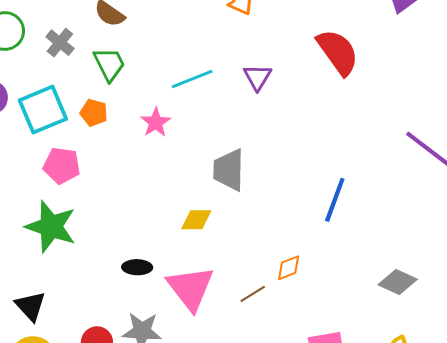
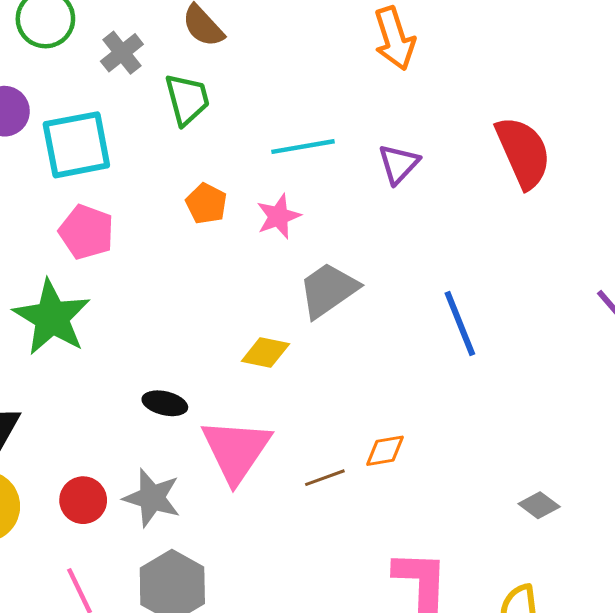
orange pentagon: (94, 113) -> (206, 204), moved
pink star: (156, 122) -> (278, 216), moved
gray trapezoid: (229, 170) -> (328, 290), turned 42
blue line: (335, 200) -> (460, 324), moved, turned -54
gray diamond: (398, 282) -> (539, 505), size x0.7

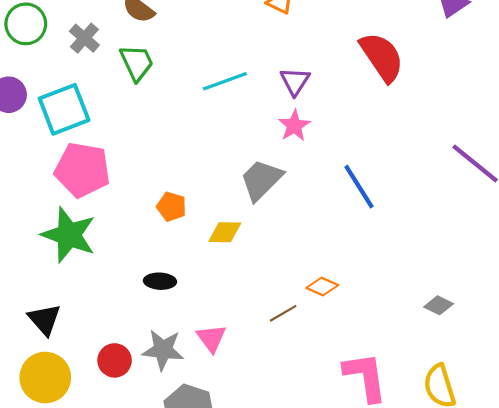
orange pentagon: (206, 204) -> (171, 207), moved
pink star: (278, 216) -> (294, 126), moved
pink pentagon: (86, 232) -> (82, 170), size x1.4
pink triangle: (236, 450) -> (211, 338), moved, size x0.6
orange diamond: (385, 451) -> (322, 286), turned 44

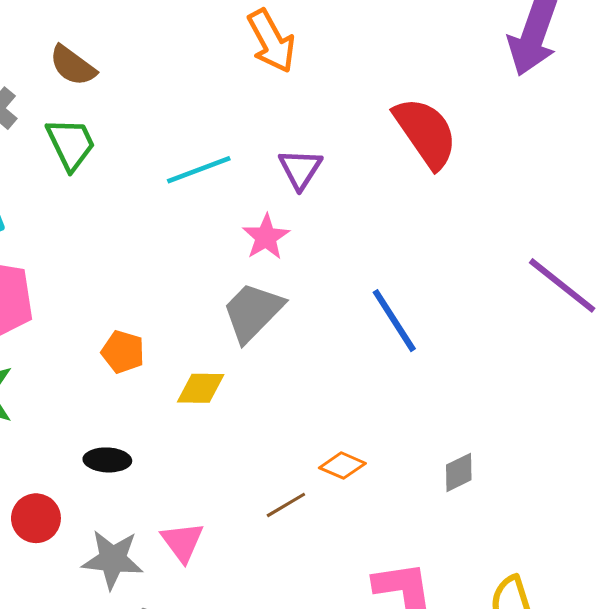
pink star: (294, 126) -> (266, 237), moved
gray diamond: (439, 305) -> (459, 472), moved, turned -52
red circle: (115, 360) -> (36, 518), moved

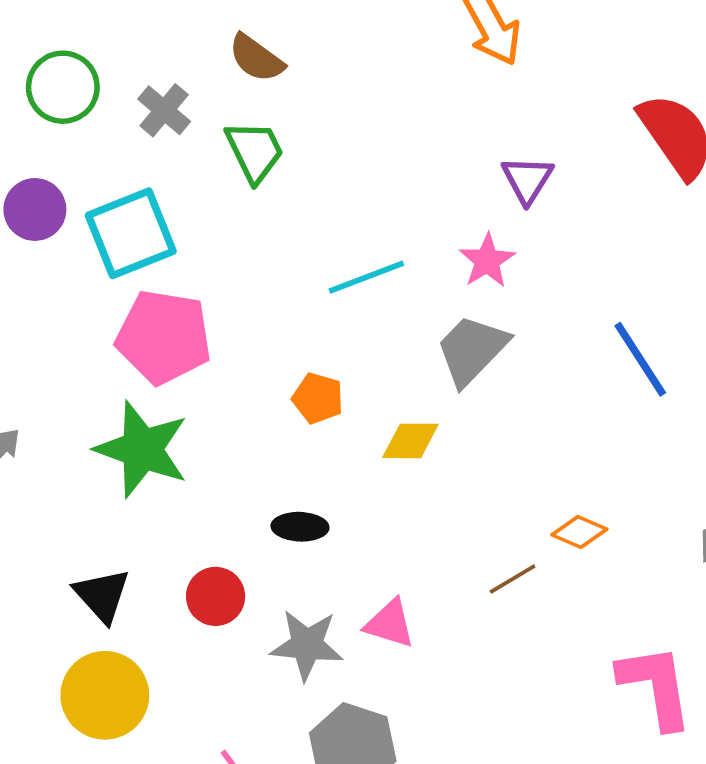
cyan line: (199, 170) -> (366, 277), moved
pink triangle: (182, 542) -> (390, 624), turned -36

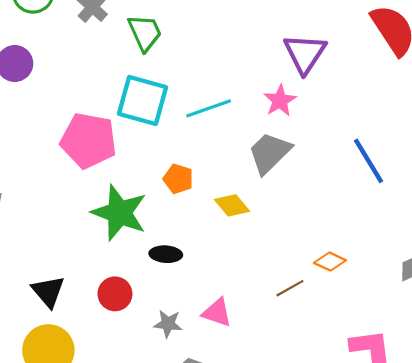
purple triangle: (527, 180) -> (305, 54), size x1.4
cyan square: (131, 233) -> (142, 100), moved, turned 36
yellow diamond: (410, 441) -> (232, 205), turned 48
green star: (142, 449) -> (119, 213), moved
gray star: (307, 645) -> (168, 324), size x0.7

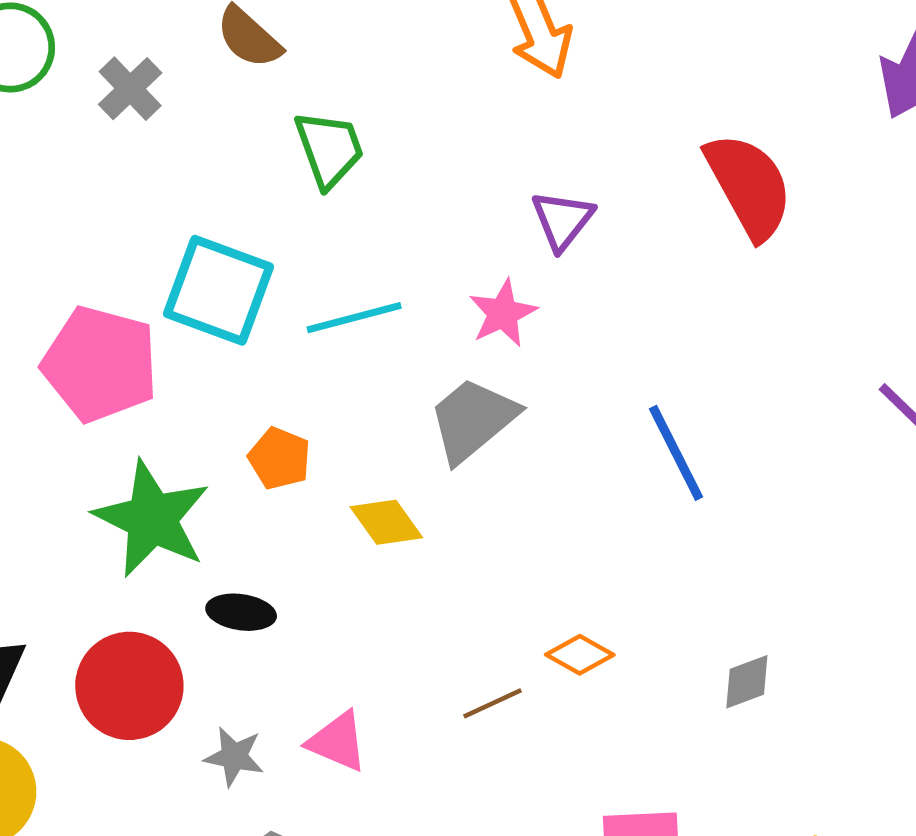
green trapezoid: (145, 33) -> (329, 149), moved
purple triangle: (305, 54) -> (562, 220), size x0.7
red circle: (115, 294) -> (129, 686), size x1.5

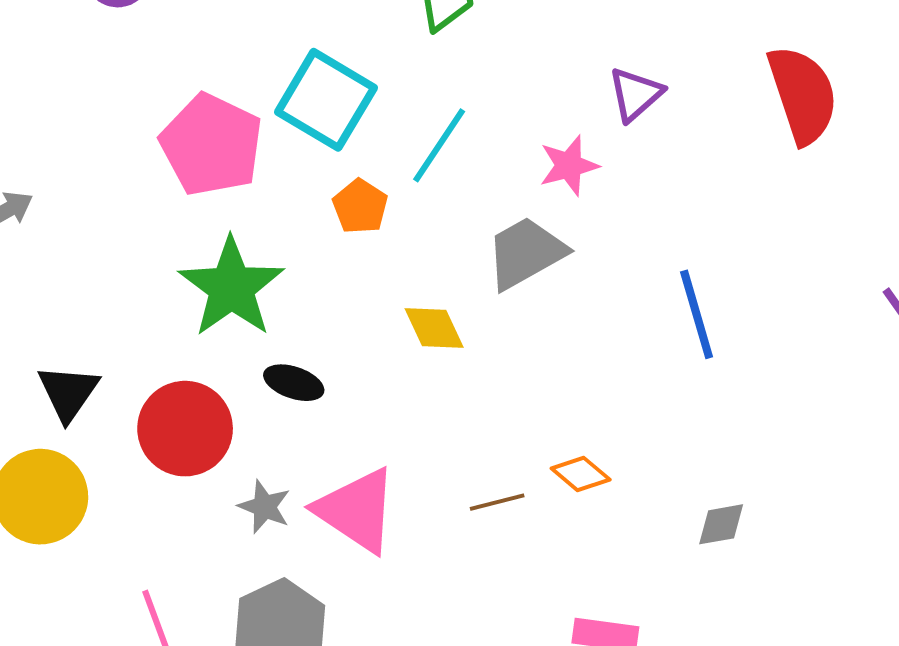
cyan line: (354, 318) -> (439, 145), turned -52
orange pentagon: (279, 458) -> (360, 206), moved
pink triangle: (338, 742) -> (357, 510), size x1.6

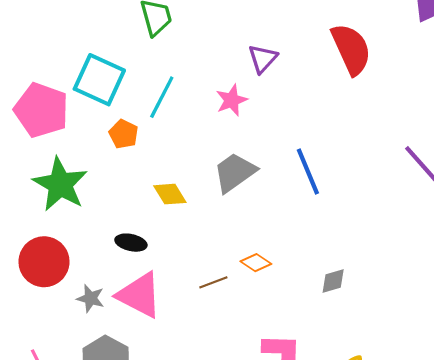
gray trapezoid: (526, 253) -> (235, 172), moved
black ellipse: (294, 383) -> (131, 243), moved

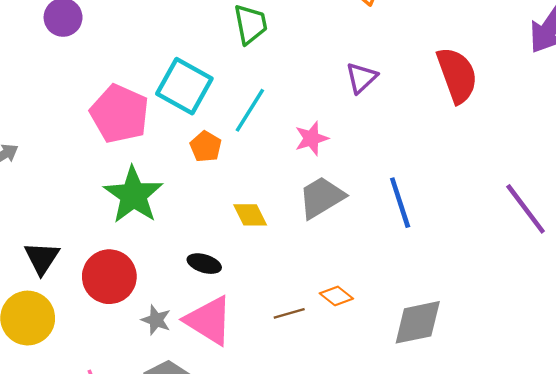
pink star: (232, 100) -> (311, 138), moved
gray diamond: (333, 281) -> (418, 322), size x1.8

